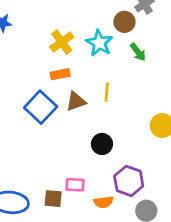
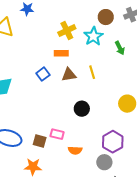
brown circle: (124, 22) -> (106, 17), moved
yellow line: (107, 92) -> (92, 72), turned -32
blue square: (41, 107) -> (43, 74), size x0.6
purple hexagon: (129, 181) -> (113, 142), moved

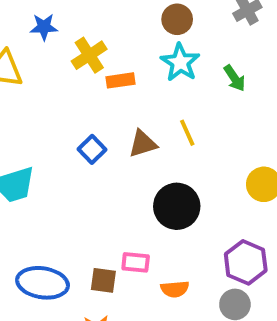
brown circle: (106, 17) -> (177, 19), moved
yellow cross: (67, 31) -> (89, 55), moved
orange rectangle: (61, 53) -> (121, 80), moved
black circle: (82, 109) -> (177, 206), size x1.5

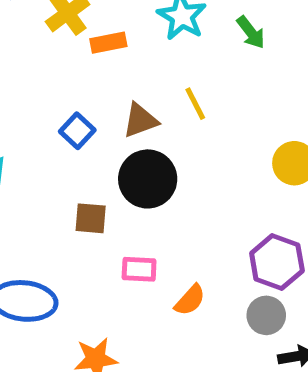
black circle: (177, 206) -> (148, 179), moved
brown square: (103, 280) -> (91, 218), moved
orange semicircle: (175, 289) -> (190, 300), turned -40

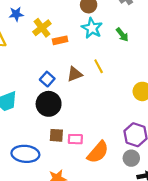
black circle: (148, 179) -> (49, 104), moved
brown square: (91, 218) -> (56, 135), moved
orange semicircle: (190, 300) -> (98, 152), size x1.6

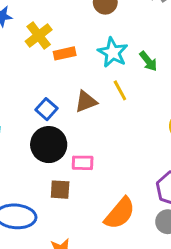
cyan star: (92, 28) -> (113, 52), moved
green arrow: (122, 35) -> (148, 61), moved
pink rectangle: (75, 139) -> (83, 163), moved

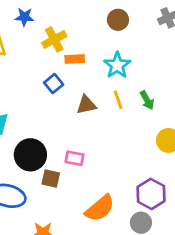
green arrow: (148, 61) -> (147, 100), moved
blue square: (47, 109) -> (54, 84), moved
black circle: (49, 145) -> (30, 155), moved

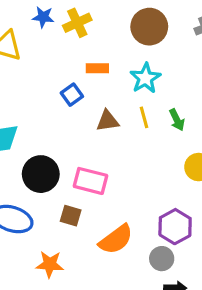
brown circle: (118, 20) -> (149, 27), size x1.5
yellow cross: (54, 39) -> (77, 23), moved
pink rectangle: (74, 158) -> (91, 181), size x1.5
brown square: (51, 179) -> (71, 216), moved

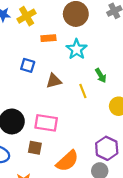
orange rectangle: (97, 68) -> (48, 38), moved
blue square: (72, 95) -> (28, 65), turned -32
yellow line: (144, 117) -> (83, 91), moved

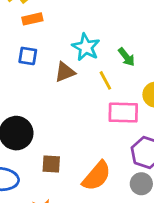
orange rectangle: (48, 38) -> (32, 19), moved
cyan star: (77, 49) -> (86, 47), moved
pink rectangle: (46, 123) -> (123, 113), moved

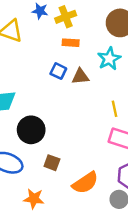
cyan star: (86, 47) -> (109, 59), moved
brown triangle: (65, 72) -> (80, 76), moved

